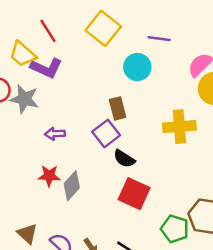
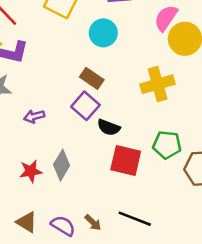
brown rectangle: (118, 108) -> (92, 78), turned -30
red star: (49, 176) -> (31, 171), moved
green pentagon: (175, 229) -> (167, 145), moved

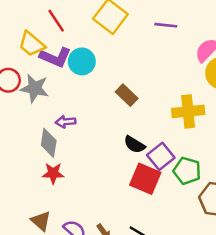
cyan circle: (103, 33) -> (82, 61), moved
purple square: (85, 106) -> (161, 156), moved
gray diamond: (62, 165) -> (49, 143), moved, turned -32

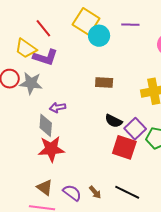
cyan circle: (82, 61) -> (99, 36), moved
brown rectangle: (127, 95) -> (104, 82), turned -36
red star: (53, 173) -> (51, 149), size x1.5

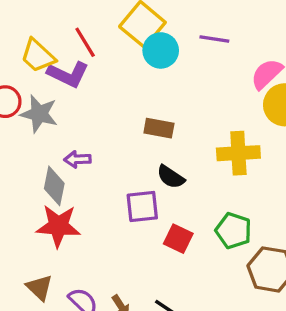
red line: (43, 28) -> (85, 42), moved
black semicircle: (114, 121) -> (171, 177), moved
purple square: (135, 129) -> (142, 207), moved, turned 30
red square: (124, 147) -> (178, 239), size x0.7

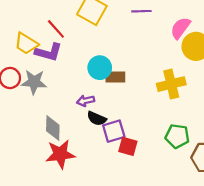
cyan circle: (161, 50) -> (100, 68), moved
purple arrow: (77, 159) -> (86, 101), moved
black semicircle: (171, 177) -> (97, 119), moved
red square: (178, 239) -> (128, 146), moved

